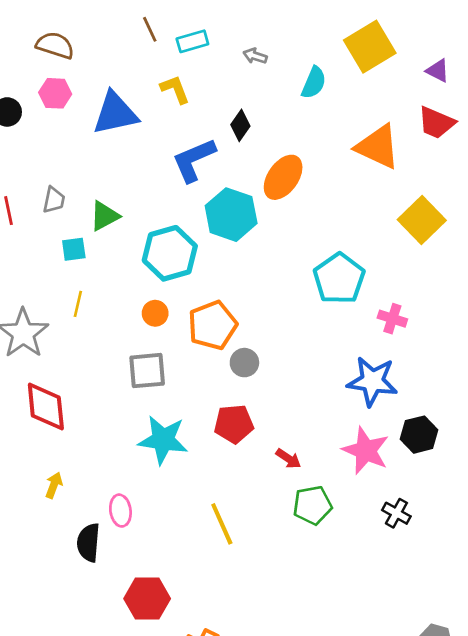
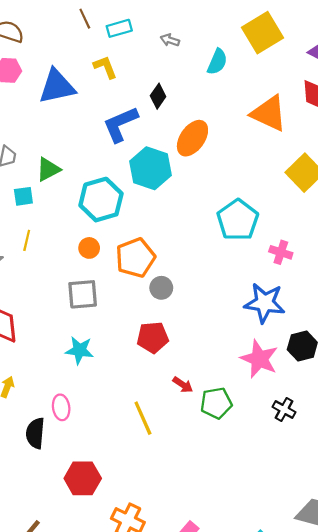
cyan star: (163, 440) -> (79, 350), moved, size x0.7
red arrow: (288, 459) -> (183, 385), moved

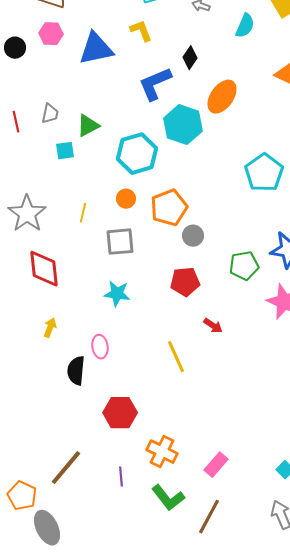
yellow line: (27, 240) -> (83, 213), moved
green pentagon: (216, 403) -> (244, 266), moved

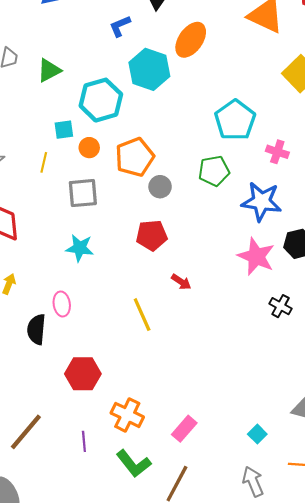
blue L-shape: (155, 84) -> (120, 26), size x0.6
cyan square: (65, 151) -> (64, 130), moved
green pentagon: (244, 266) -> (214, 171), moved

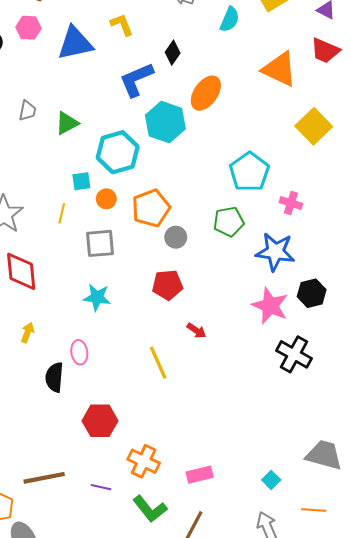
blue L-shape: (120, 26) -> (136, 80), size x1.6
black cross: (281, 306) -> (294, 354), size x1.6
pink rectangle: (184, 429) -> (200, 475), turned 35
brown line: (26, 432) -> (44, 478), turned 39
purple line: (84, 441) -> (101, 487), turned -72

